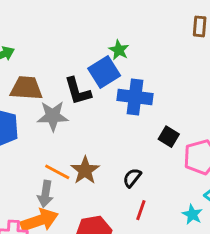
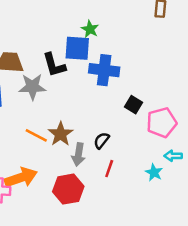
blue square: (104, 72) -> (77, 48), turned 36
gray arrow: (45, 194) -> (78, 155), moved

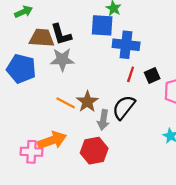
black L-shape: (54, 65) -> (61, 35), moved
black square: (133, 105) -> (152, 75), turned 35
black semicircle: (102, 140) -> (124, 107), size x1.6
red line: (109, 169) -> (131, 74), moved

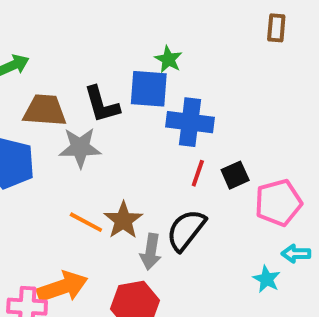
black L-shape: (61, 35) -> (102, 104), moved

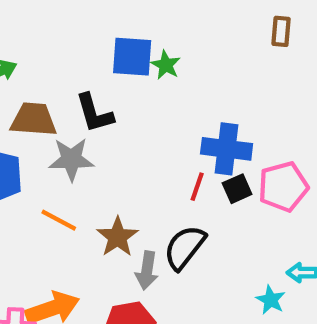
blue square: (149, 89) -> (132, 57), moved
blue cross: (190, 122) -> (227, 149), moved
pink pentagon: (278, 203) -> (283, 187), moved
orange line: (86, 222) -> (59, 220), moved

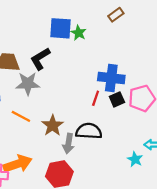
brown rectangle: (281, 31) -> (116, 15), moved, turned 49
black L-shape: (94, 113) -> (40, 59), turned 75
black semicircle: (185, 247) -> (89, 131), turned 55

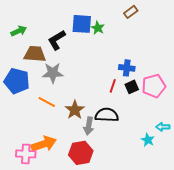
black L-shape: (40, 59) -> (57, 40), moved
blue cross: (111, 78) -> (127, 68), size x0.7

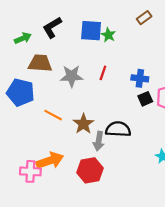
black L-shape: (57, 40) -> (52, 27), moved
gray star: (53, 73) -> (72, 76), moved
red line: (113, 86) -> (103, 73), moved

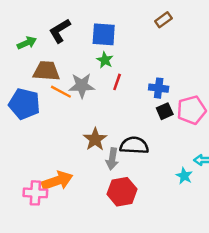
green star: (108, 35) -> (105, 60), moved
orange line: (53, 115) -> (61, 92), moved
red hexagon: (90, 170) -> (122, 192), moved

